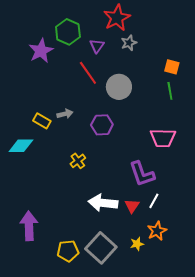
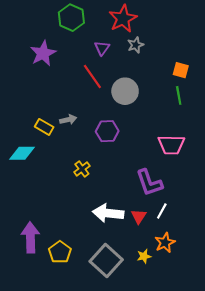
green hexagon: (68, 32) -> (71, 18), moved
yellow pentagon: (68, 251) -> (60, 252), moved, turned -30

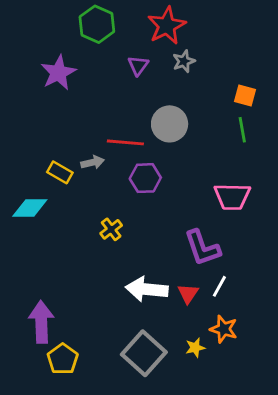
red line: (92, 76) -> (125, 142), moved, turned -50
orange star: (165, 243) -> (224, 329), turned -30
yellow pentagon: (60, 252) -> (63, 359), moved

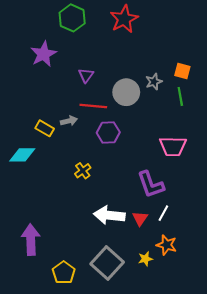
gray star: (184, 61) -> (154, 82), moved
purple triangle: (138, 66) -> (86, 75), moved
yellow pentagon: (63, 359) -> (64, 273), moved

